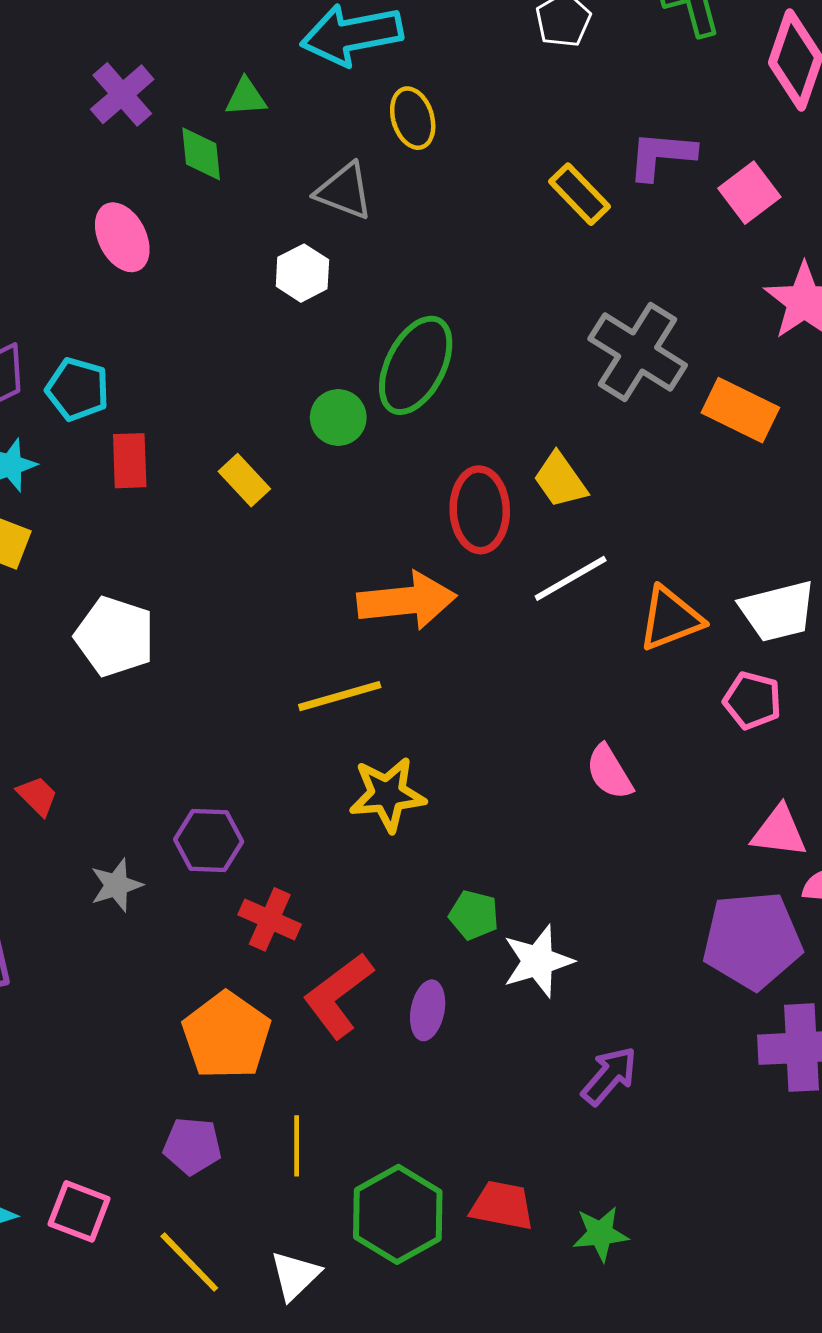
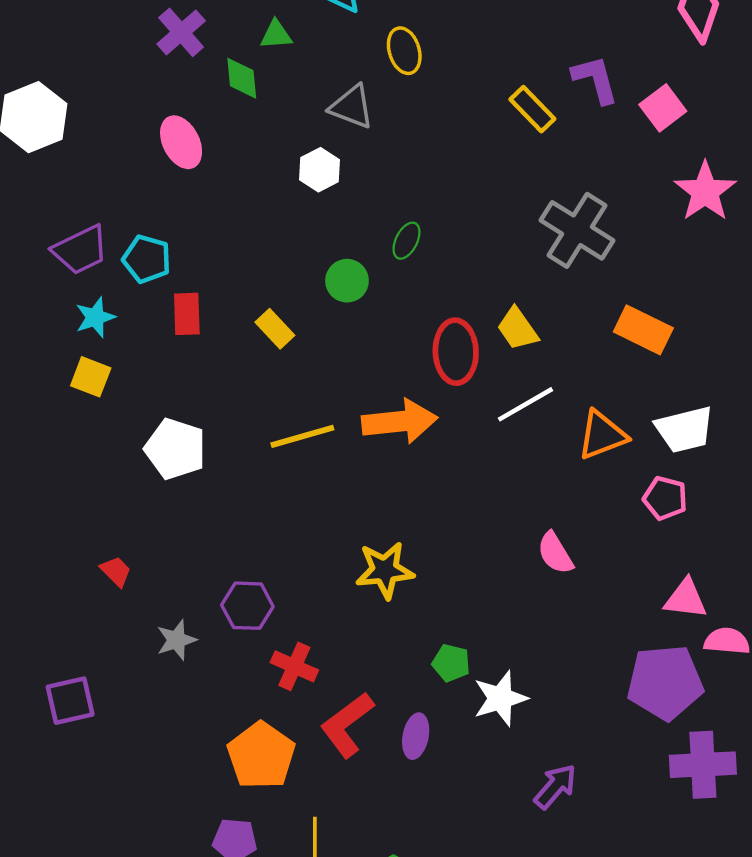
purple L-shape: (661, 155) -> (595, 79), turned 70
green ellipse: (416, 365) -> (406, 241), size x0.5
orange rectangle: (740, 410) -> (643, 330), moved
yellow line: (340, 696) -> (302, 436), moved

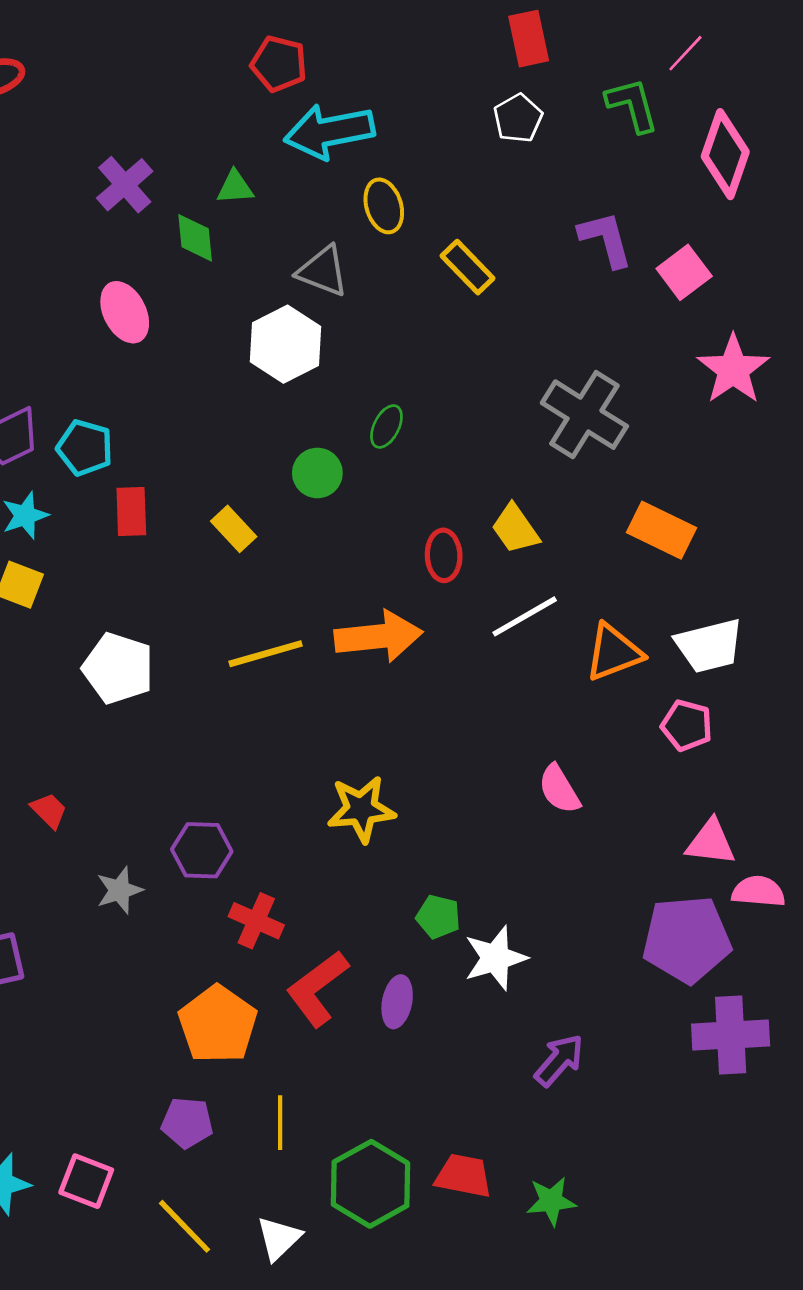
yellow rectangle: (532, 109) -> (468, 267), moved
white hexagon: (320, 170) -> (285, 344), size x1.5
red ellipse: (456, 352) -> (444, 555), size x0.7

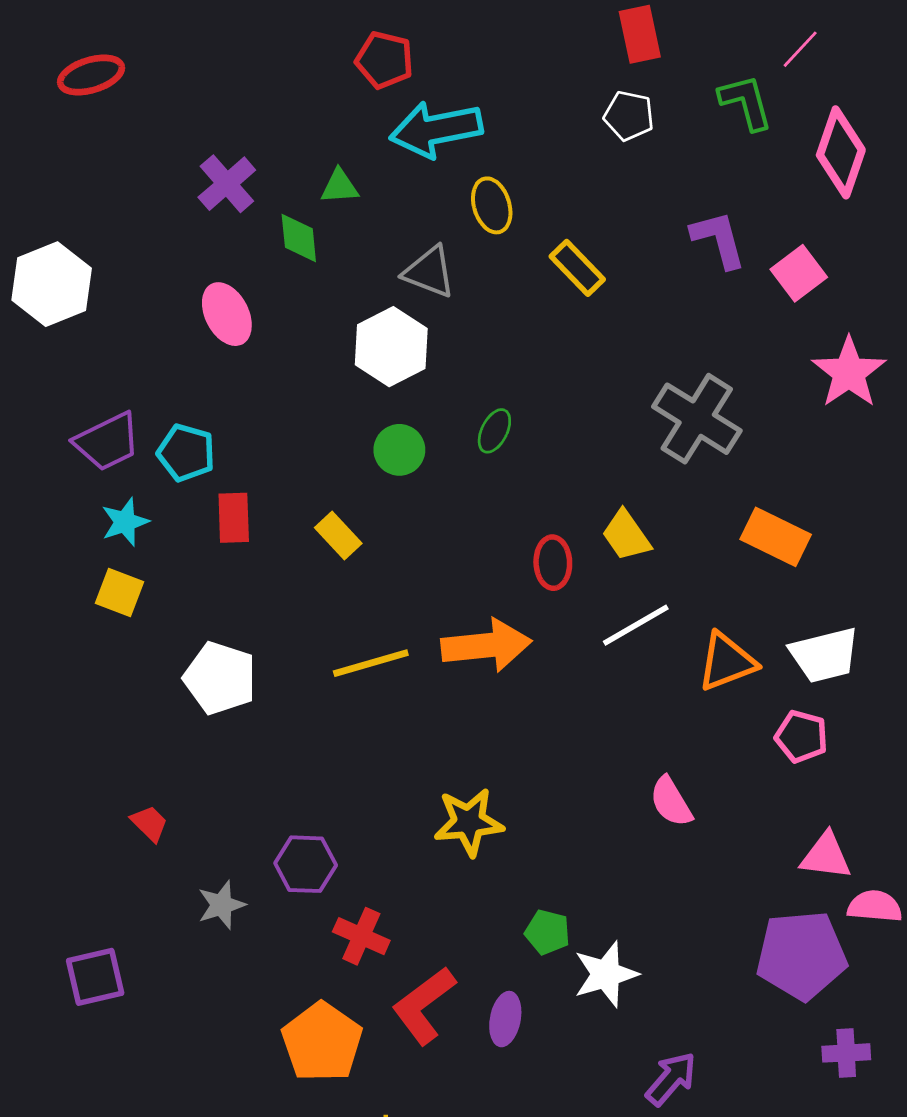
white pentagon: (518, 118) -> (629, 116), turned -30
green circle: (317, 473) -> (399, 450), moved
purple cross: (731, 1035) -> (846, 1053), size x0.6

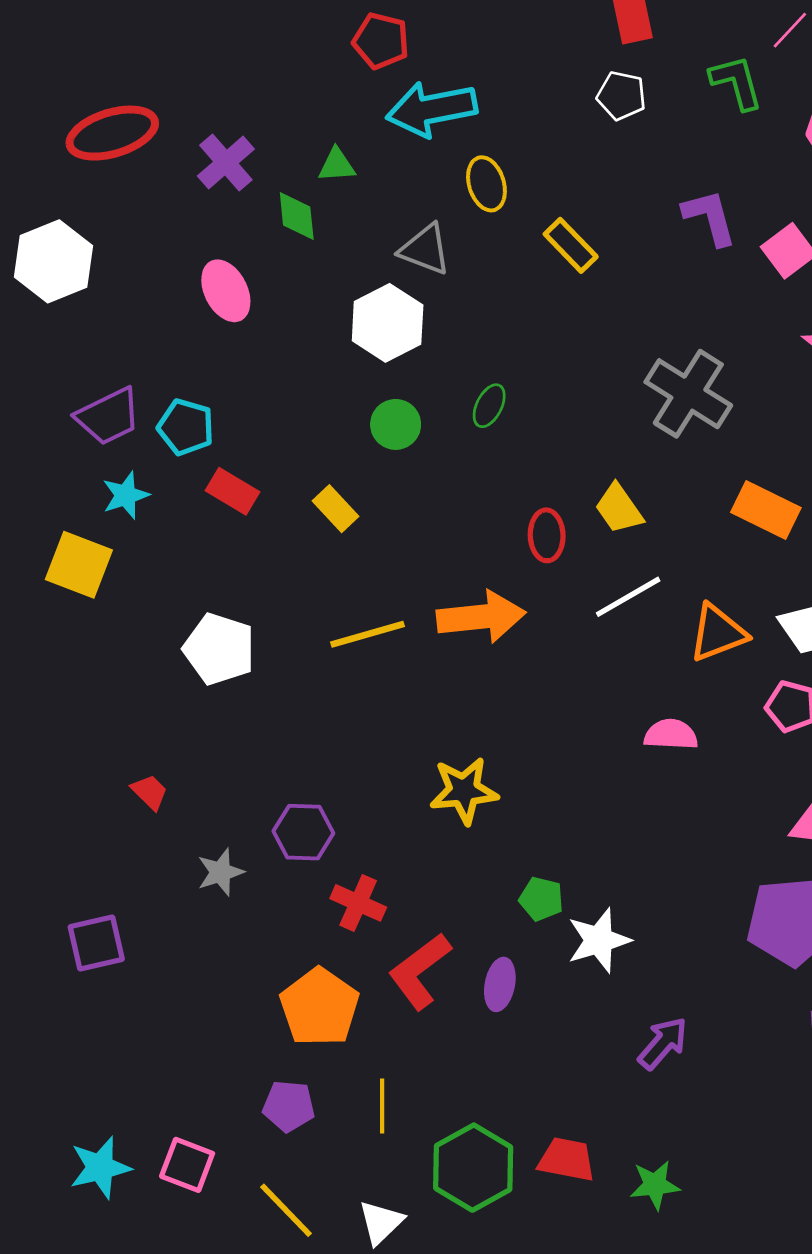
red ellipse: (91, 75) -> (112, 133), moved, size x1.4
red rectangle: (234, 518) -> (233, 491), turned -57
yellow square: (120, 593) -> (79, 565), moved, size x1.4
pink semicircle: (671, 802) -> (671, 735), moved, turned 124

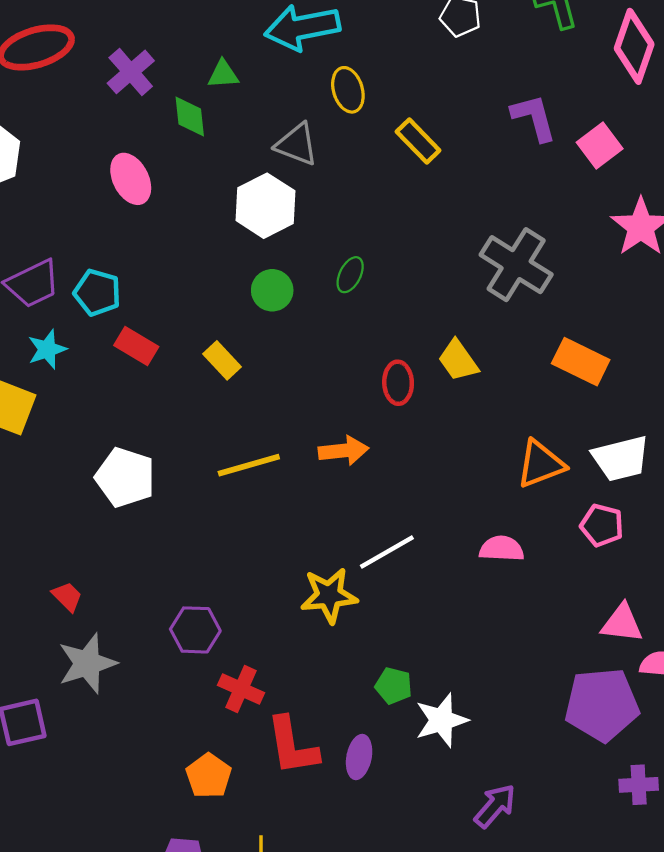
white line: (628, 597) -> (387, 552), moved
orange arrow: (481, 617) -> (343, 451), size x0.7
gray star: (221, 872) -> (87, 663), moved, size x1.5
red L-shape: (420, 971) -> (292, 746), turned -62
orange pentagon: (319, 1007) -> (209, 776), size x0.7

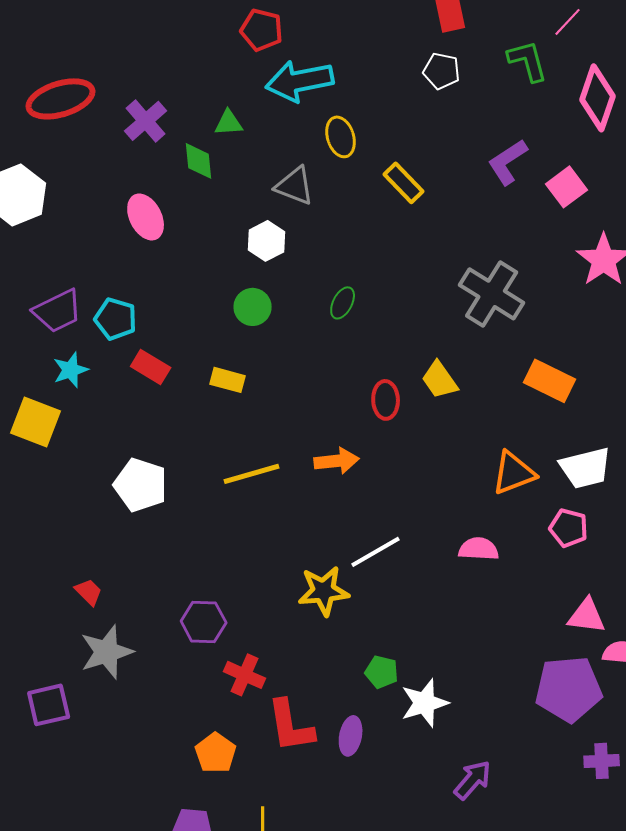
purple L-shape: (534, 118) -> (508, 162), turned -108
white hexagon: (265, 206) -> (267, 241), size x0.7
green circle: (272, 290) -> (253, 307), moved
yellow rectangle: (222, 360) -> (228, 380), turned -32

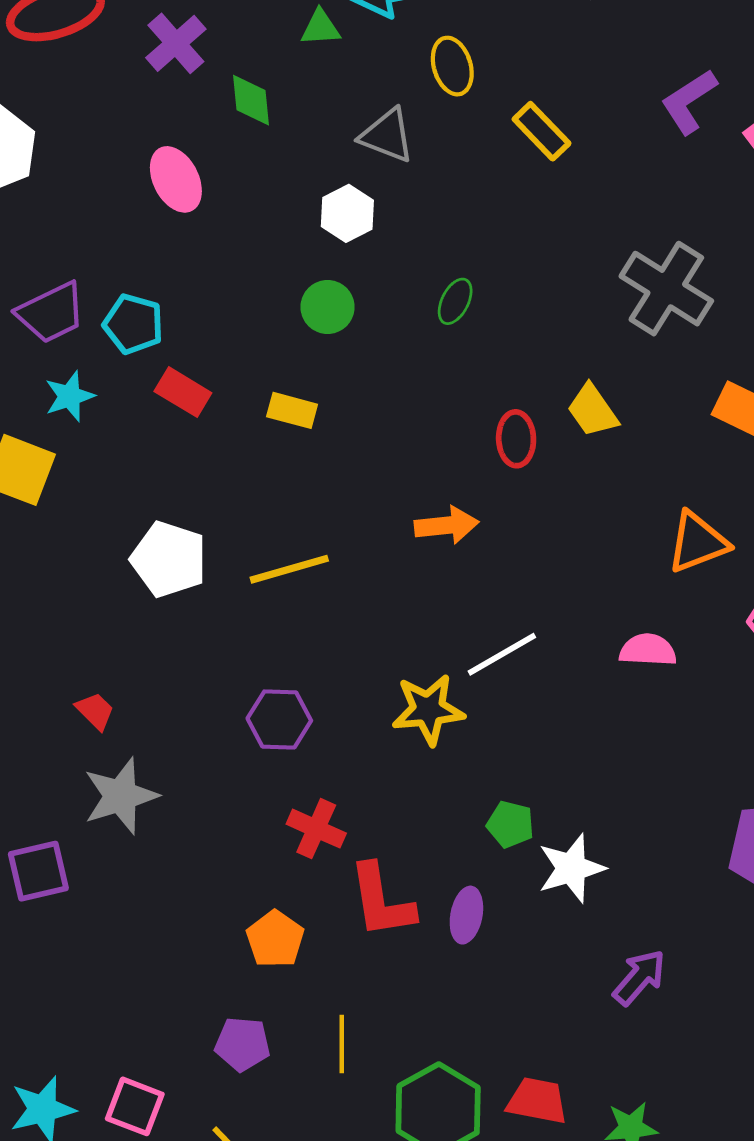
green triangle: (229, 123) -> (320, 28), moved
yellow line: (252, 474) -> (289, 569), moved
purple hexagon: (204, 622) -> (279, 719), moved

